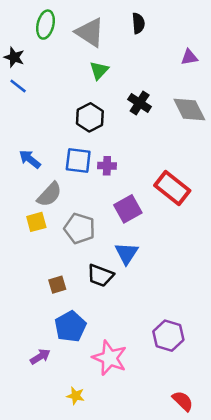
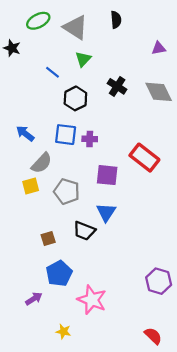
green ellipse: (45, 25) -> (38, 21), turned 50
blue line: (18, 86) -> (52, 72), moved
purple square: (128, 209) -> (107, 175), turned 35
purple hexagon: (168, 336) -> (159, 281), moved

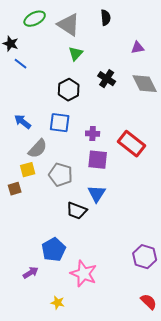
purple triangle: (159, 48) -> (138, 48), moved
blue line: (52, 72) -> (21, 64), moved
purple cross: (90, 139) -> (93, 134), moved
brown square: (48, 238) -> (15, 189), moved
red semicircle: (153, 336) -> (149, 302), moved

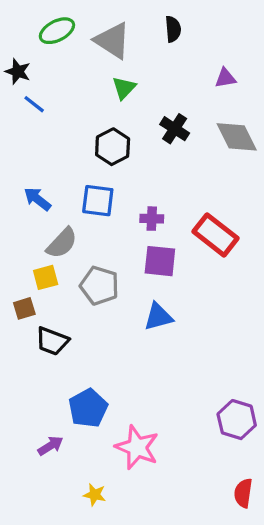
blue triangle: (97, 194) -> (158, 317), turned 42
black trapezoid: (77, 211) -> (52, 341), moved
red semicircle: (149, 302) -> (243, 493), turned -126

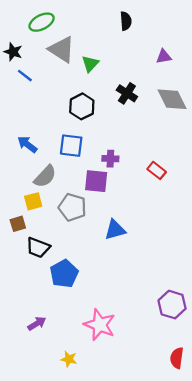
gray triangle: (113, 40) -> (62, 49), moved
red rectangle: (215, 235) -> (157, 170), size x0.6
purple square: (160, 261) -> (96, 181), moved
blue pentagon: (88, 408) -> (64, 274), moved

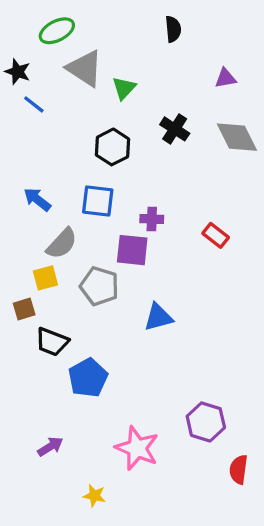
purple hexagon: (172, 305) -> (206, 422), moved
red semicircle: (177, 358) -> (239, 469), moved

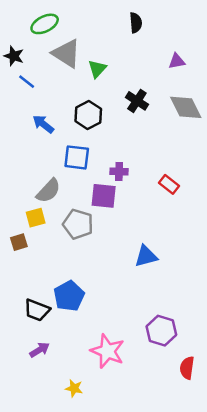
blue arrow: (37, 199) -> (43, 124), moved
blue triangle: (158, 317) -> (146, 256), moved
black trapezoid: (52, 342) -> (37, 310), moved

